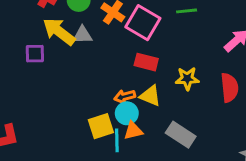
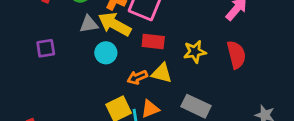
yellow arrow: (59, 32) -> (115, 24), moved
cyan circle: (127, 113) -> (106, 53), moved

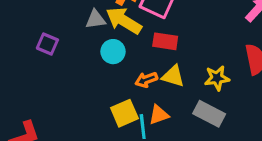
purple square: (46, 48) -> (47, 44), turned 30
yellow star: (195, 52) -> (217, 78), moved

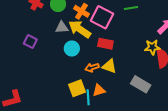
yellow star: (217, 78) -> (152, 47), moved
gray rectangle: (209, 114) -> (141, 84), moved

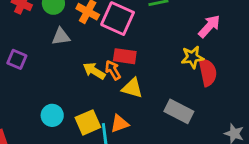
yellow arrow: (80, 29) -> (94, 71), moved, size x0.7
cyan circle: (72, 48) -> (52, 115), moved
orange arrow: (92, 68) -> (113, 70), moved, turned 80

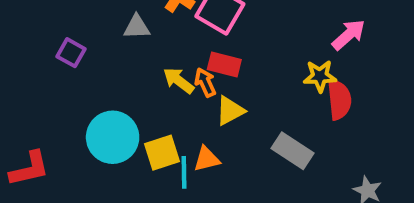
yellow triangle: (132, 88) -> (230, 111), turned -50
cyan circle: (52, 115) -> (113, 137), size x1.6

